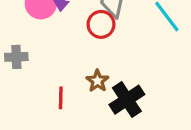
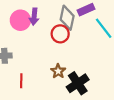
red line: (61, 98) -> (21, 81), moved

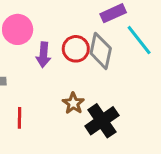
purple arrow: (34, 17) -> (43, 55), moved
gray diamond: (67, 18) -> (101, 51), moved

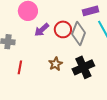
purple arrow: (43, 55) -> (42, 30), turned 35
black cross: (102, 121) -> (83, 67), moved

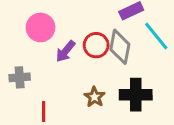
black cross: (83, 67) -> (136, 95), turned 35

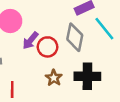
red circle: (96, 45) -> (48, 47), moved

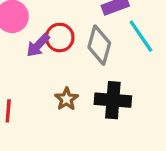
red circle: (48, 47) -> (60, 38), moved

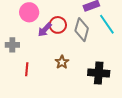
black cross: (113, 100) -> (99, 73), moved

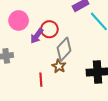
gray diamond: (82, 30) -> (64, 49), moved, turned 35
red line: (27, 69) -> (41, 80), moved

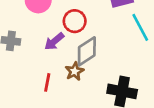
purple arrow: (37, 36) -> (54, 41), moved

